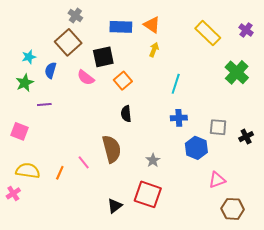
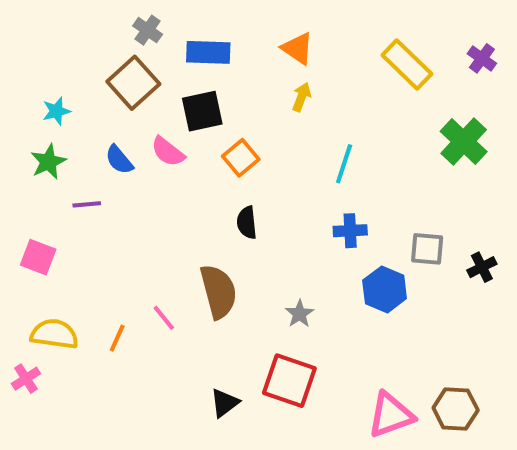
blue rectangle: (121, 27) -> (208, 52), moved
blue semicircle: (51, 70) -> (119, 160), moved, turned -56
pink triangle: (217, 180) -> (391, 415), moved, size x1.4

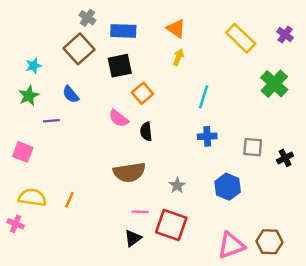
pink semicircle: (168, 152) -> (119, 118), moved
blue hexagon: (385, 289) -> (228, 187), moved
brown semicircle: (218, 291) -> (129, 172), turned 96
pink line: (164, 318) -> (140, 212), moved, turned -49
pink cross: (26, 379) -> (16, 224), turned -35

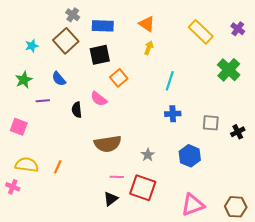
cyan star: (34, 66) -> (32, 46), moved
black semicircle: (146, 132) -> (77, 110), moved
brown hexagon: (269, 242) -> (236, 207), moved

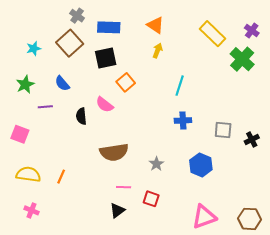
green cross: (229, 70) -> (242, 59), moved
pink cross: (13, 187) -> (32, 210), moved
red square: (143, 188) -> (151, 199), size x0.6

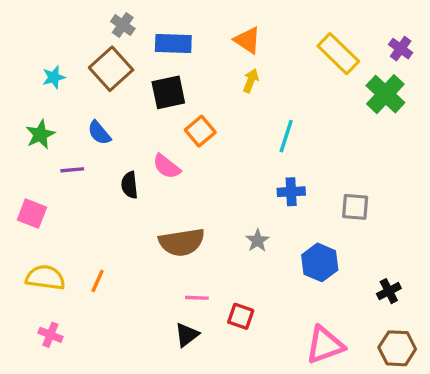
black cross: (252, 140) -> (389, 291), moved
gray star: (156, 164) -> (257, 241), moved

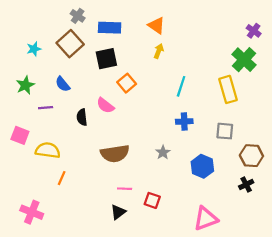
yellow rectangle: (338, 54) -> (228, 89), moved, turned 30
yellow semicircle: (45, 278) -> (48, 150), moved
pink cross: (50, 335) -> (32, 212), size x1.5
brown hexagon: (397, 348) -> (251, 156), moved

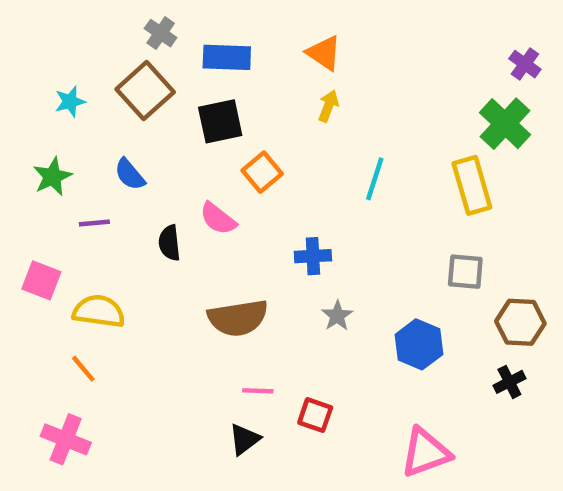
blue cross: (184, 121) -> (313, 256), moved
orange line: (62, 178) -> (83, 369), moved, turned -64

